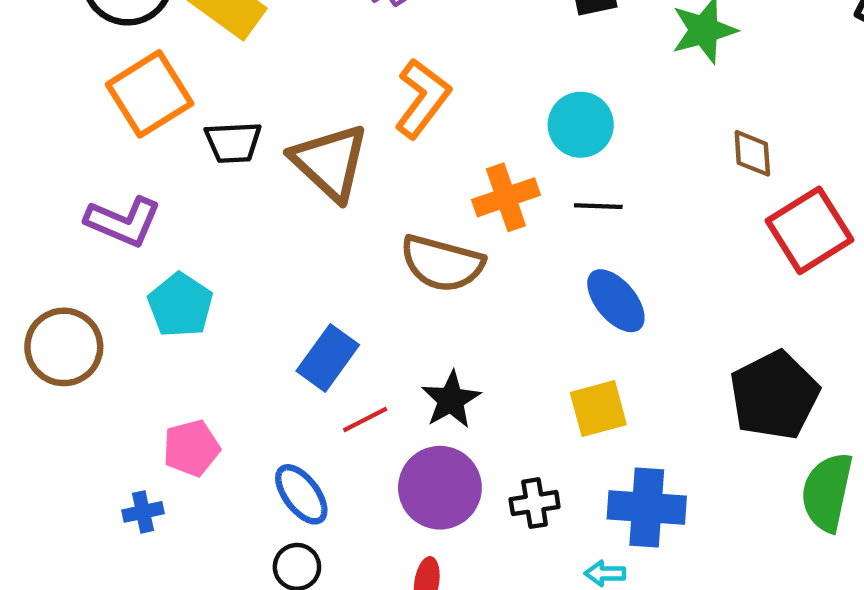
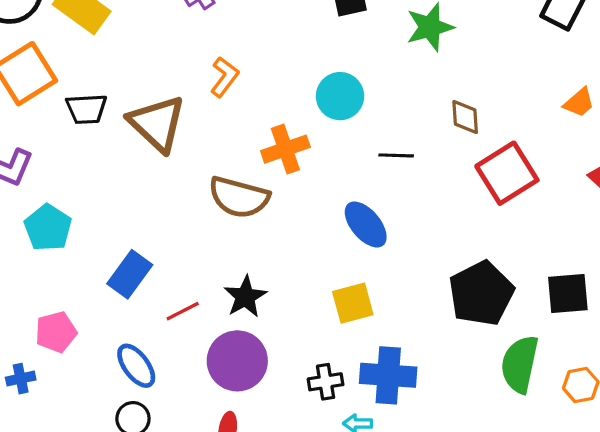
orange L-shape: (422, 98) -> (224, 77), size x0.7
black line: (598, 206) -> (396, 155), moved
blue rectangle: (328, 358) -> (130, 274), moved
black cross: (535, 503) -> (326, 382), moved

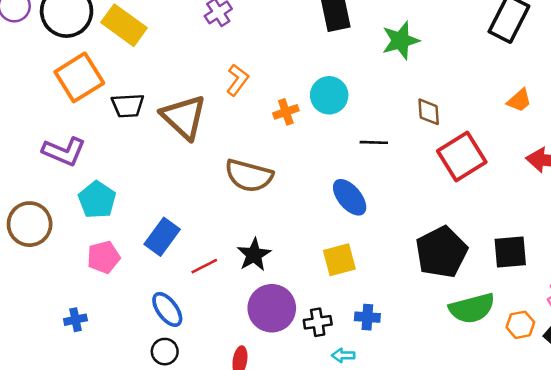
orange cross: (285, 149) -> (286, 112), moved, size x0.7
pink pentagon: (56, 332) -> (104, 257), moved
purple circle: (237, 361) -> (272, 308), moved
green semicircle: (520, 364) -> (472, 308), turned -117
blue cross: (388, 375) -> (367, 317), size x0.6

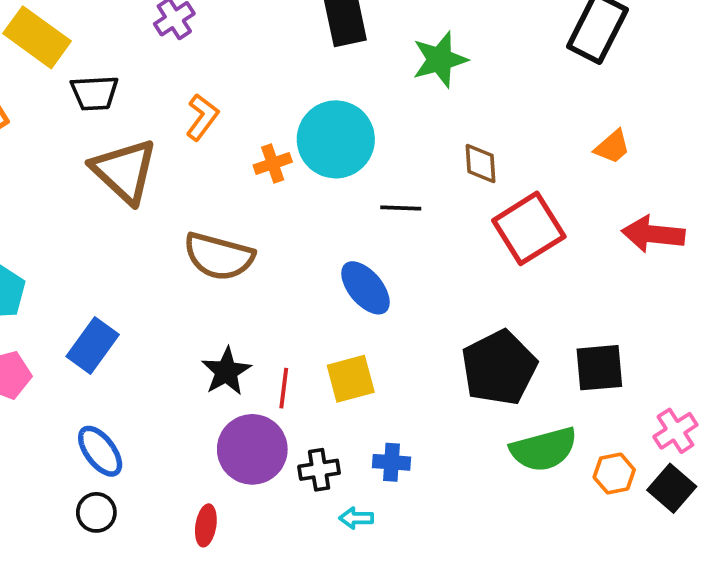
cyan circle: (329, 95) -> (336, 139), size x1.4
black trapezoid: (128, 105) -> (95, 93), moved
red line: (204, 266) -> (284, 388), moved, turned -56

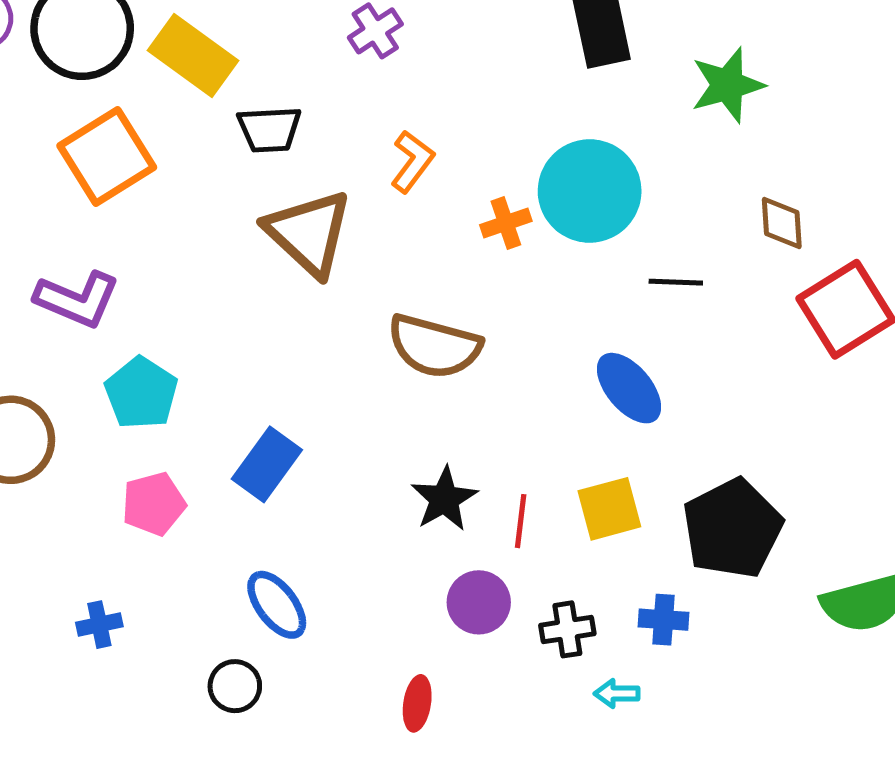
black pentagon: (499, 368) -> (732, 528), moved
purple circle: (252, 449) -> (479, 602), size x0.7
black circle: (96, 512) -> (235, 686), moved

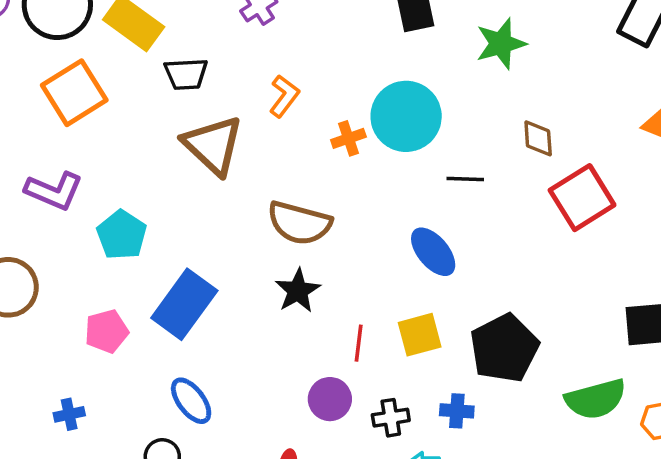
cyan pentagon: (141, 393) -> (122, 235), moved
blue rectangle: (267, 464) -> (184, 304), size x1.4
black star: (444, 499) -> (298, 291), moved

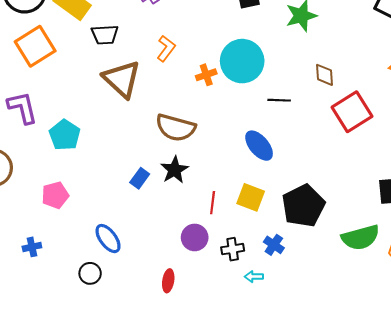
purple L-shape: (54, 191) -> (22, 108), turned -126
blue rectangle: (184, 304) -> (140, 178), moved, size x0.5
yellow square: (420, 335) -> (251, 197), turned 36
blue cross: (457, 411) -> (274, 245), turned 30

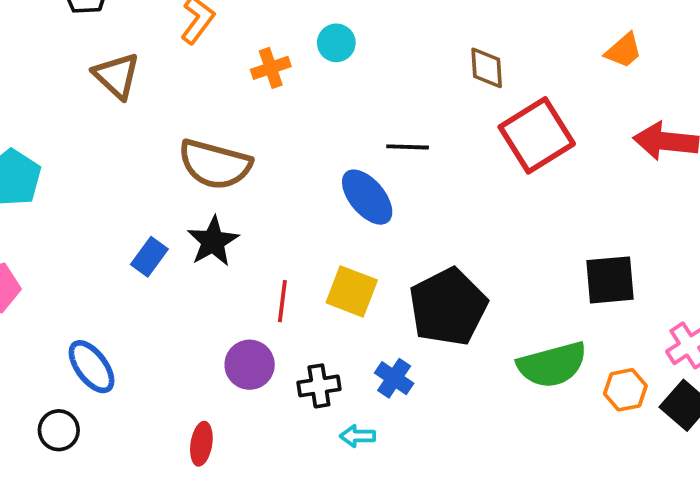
cyan circle: (242, 61) -> (336, 43), size x0.5
brown triangle: (122, 79) -> (117, 76), size x0.7
black line: (279, 100) -> (408, 147), moved

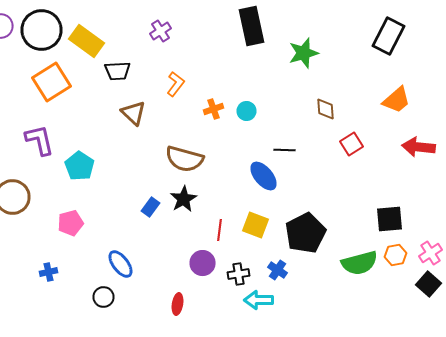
cyan circle: (336, 43) -> (246, 111), moved
orange trapezoid: (623, 51) -> (396, 100), size x1.4
red square: (537, 135) -> (352, 144), size x0.6
orange hexagon: (625, 390) -> (396, 255), moved
cyan arrow: (357, 436) -> (258, 300), size x1.6

